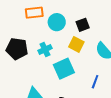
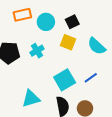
cyan square: (64, 69) -> (65, 80), moved
blue line: (95, 82) -> (91, 78), turned 40

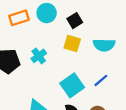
cyan circle: (46, 22) -> (47, 13), moved
cyan semicircle: (97, 46) -> (104, 45), turned -36

